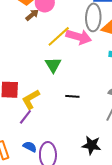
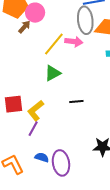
pink arrow: (79, 37) -> (74, 42), size x0.7
green triangle: (53, 65) -> (53, 73), turned 42

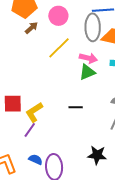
pink circle: (35, 13) -> (58, 16), moved
pink arrow: (74, 42) -> (88, 58), moved
green triangle: (53, 73) -> (87, 72), moved

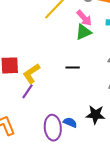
pink arrow: (88, 58) -> (84, 18), turned 36
blue semicircle: (36, 159) -> (70, 122), moved

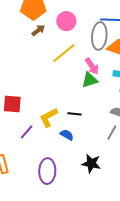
yellow L-shape: (31, 74) -> (49, 117), moved
blue semicircle: (70, 122) -> (67, 135), moved

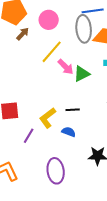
pink arrow: (92, 66) -> (66, 67), moved

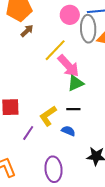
pink circle: (49, 20) -> (70, 15), moved
pink arrow: (66, 67) -> (68, 66), size x1.4
green triangle: (82, 74) -> (76, 83), moved

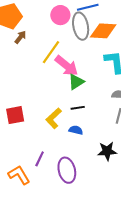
purple line: (28, 133) -> (40, 159), moved

